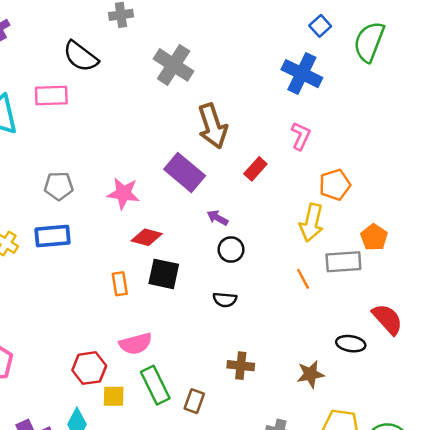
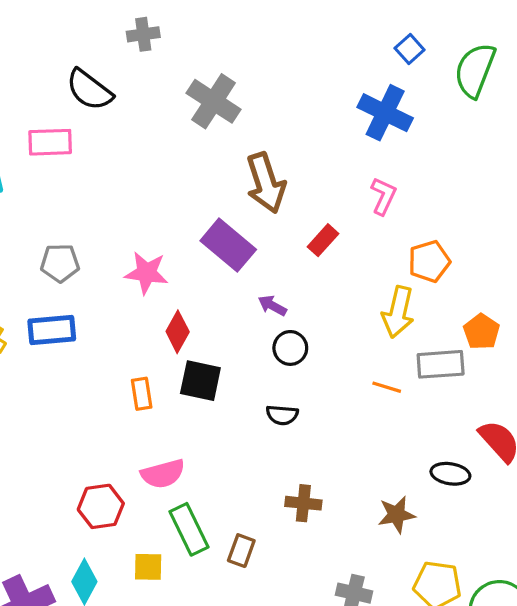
red diamond: (147, 237) -> (178, 332), turned -76
orange line: (303, 279) -> (387, 387), turned -45
yellow square: (114, 396) -> (148, 567), moved

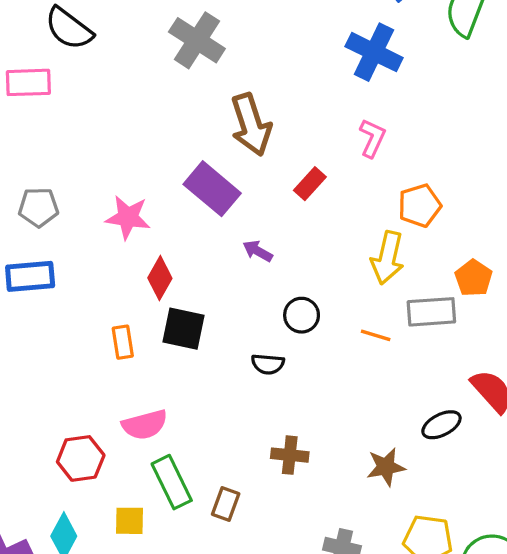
black circle: (290, 348) -> (302, 315), moved
black ellipse: (450, 474) -> (441, 425), turned -36

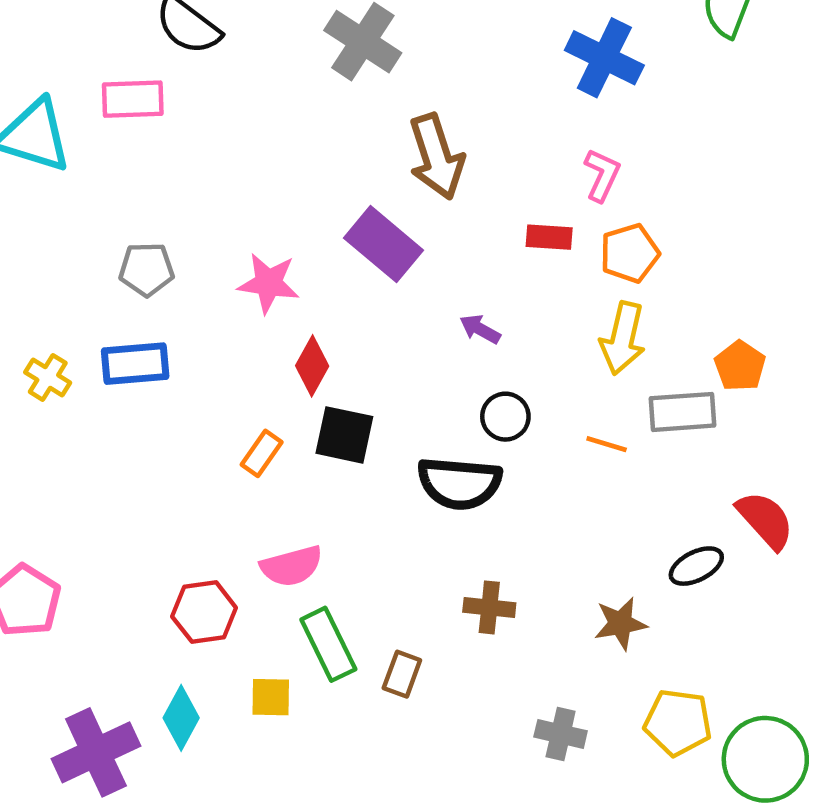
red rectangle: (310, 184) -> (549, 237), moved, turned 52
orange pentagon: (420, 206) -> (630, 253), moved
purple arrow: (258, 251) -> (480, 329), moved
orange rectangle: (123, 342) -> (262, 453), turned 44
black semicircle: (268, 364) -> (459, 483), size x1.8

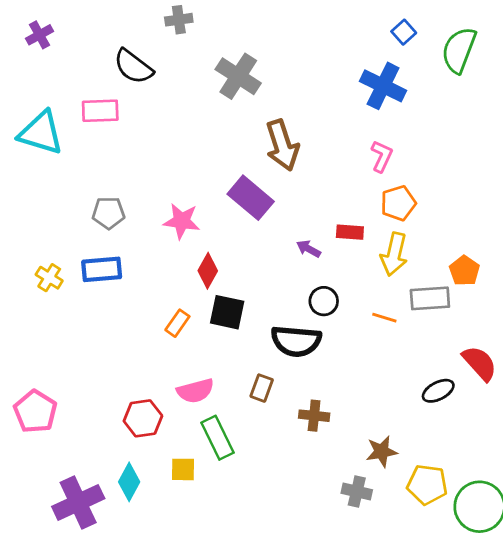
red rectangle: (549, 237) -> (350, 232), moved
brown star: (620, 624) -> (382, 452), moved
brown rectangle: (402, 674) -> (262, 388), moved

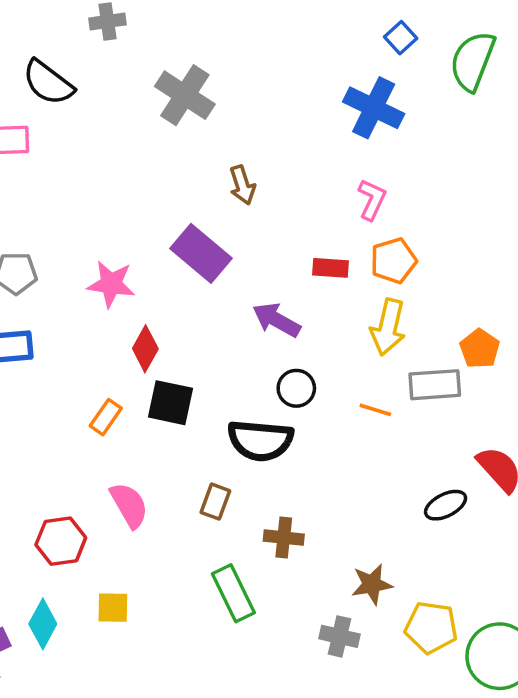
brown arrow: (282, 145) -> (242, 185), size x0.6
red rectangle: (350, 232) -> (330, 268), moved
purple arrow: (309, 249) -> (277, 320), size x1.5
pink semicircle: (195, 391) -> (129, 505), turned -105
green rectangle: (217, 438) -> (233, 593), moved

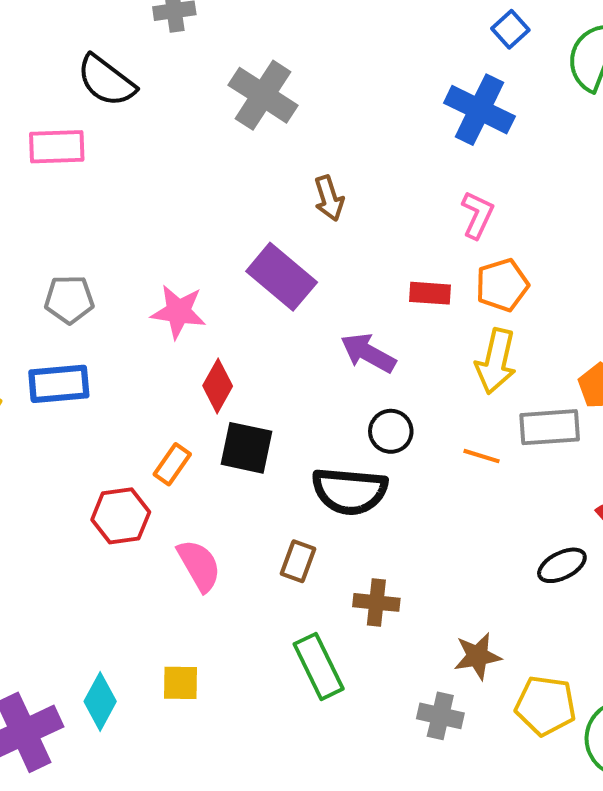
red hexagon: (61, 541) -> (121, 516), moved

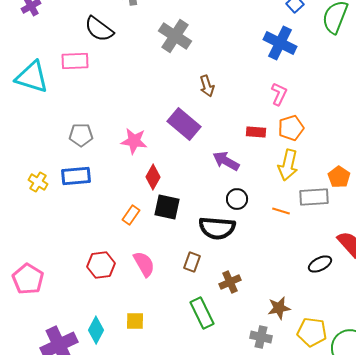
red hexagon: (121, 516) -> (101, 265), moved
brown cross: (376, 602) -> (230, 282), turned -30

